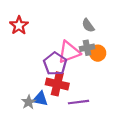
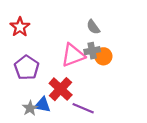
purple pentagon: (55, 64) -> (27, 68), moved
red cross: (57, 84) -> (61, 89), turned 30
purple line: (79, 102) -> (83, 108), turned 30

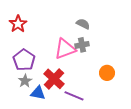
gray semicircle: (93, 27) -> (83, 24), turned 152
orange circle: (103, 56) -> (107, 73), moved
gray star: (30, 108) -> (25, 81), moved

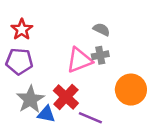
purple pentagon: (24, 60) -> (19, 61), moved, turned -30
orange circle: (107, 73) -> (131, 90), size x1.6
gray star: (25, 81) -> (30, 99), size x1.6

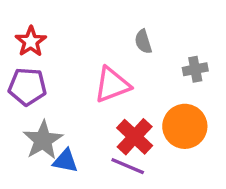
gray semicircle: (101, 29) -> (143, 42), turned -133
gray cross: (100, 55) -> (195, 69), moved
red cross: (66, 97) -> (135, 137), moved

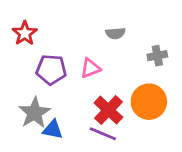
gray semicircle: (143, 42) -> (115, 33), turned -78
pink triangle: (112, 85) -> (90, 68), size x0.7
purple pentagon: (27, 87) -> (51, 70), moved

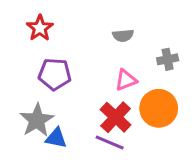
red star: (25, 33) -> (40, 28), moved
pink triangle: (90, 68) -> (126, 80), moved

